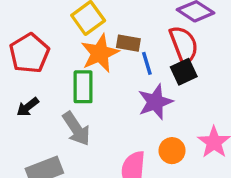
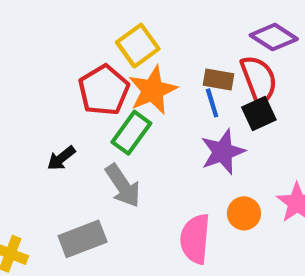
brown rectangle: (128, 43) -> (218, 80), moved
red pentagon: (29, 53) -> (104, 90), moved
green rectangle: (83, 87) -> (131, 133), turned 36

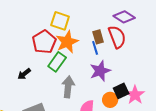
yellow square: (138, 46) -> (60, 21), turned -36
brown rectangle: (218, 80) -> (98, 37), turned 64
black square: (259, 114) -> (121, 91), moved
gray arrow: (123, 186) -> (68, 87), moved, turned -140

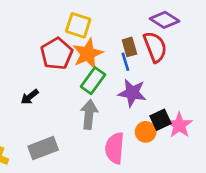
green rectangle: (57, 62) -> (93, 81), moved
purple star: (100, 71) -> (132, 93), turned 30

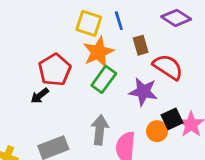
red semicircle: (155, 47) -> (168, 67), moved, turned -36
red pentagon: (57, 54) -> (55, 70), moved
blue line: (125, 62) -> (119, 21), moved
gray arrow: (89, 114) -> (100, 130), moved

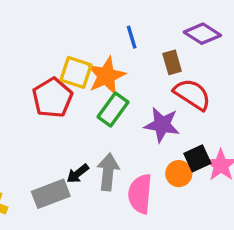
yellow square: (89, 23) -> (76, 72), moved
brown rectangle: (141, 45) -> (172, 62), moved
black arrow: (40, 96) -> (78, 174), moved

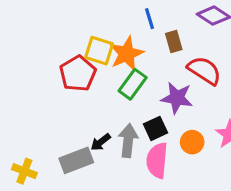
brown rectangle: (172, 62) -> (174, 41), moved
black square: (197, 158) -> (156, 128), moved

